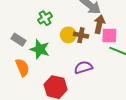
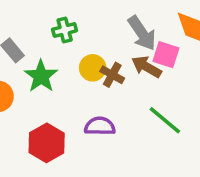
brown arrow: (99, 24) -> (146, 67), turned -90
pink square: (109, 35) -> (166, 55), moved

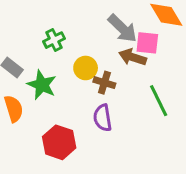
brown cross: (112, 75) -> (104, 83), moved
green line: (165, 120) -> (159, 101), turned 36
purple semicircle: (100, 126) -> (103, 118), turned -88

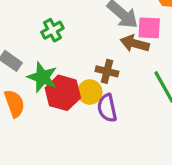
yellow circle: (86, 68) -> (90, 92), moved
red hexagon: (59, 142) -> (63, 93), moved

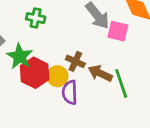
green cross: (52, 30) -> (36, 18), turned 30
brown arrow: (135, 43) -> (100, 73), moved

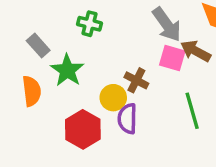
pink square: (118, 31) -> (172, 58), moved
red hexagon: (35, 73) -> (83, 129), moved
brown arrow: (100, 73) -> (196, 51), moved

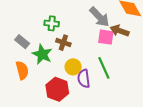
brown cross: (136, 80) -> (63, 43), moved
green line: (192, 111) -> (104, 68), moved

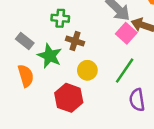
pink square: (106, 37) -> (126, 33), turned 35
green line: (104, 68) -> (125, 71), turned 60
purple semicircle: (84, 79) -> (137, 100), moved

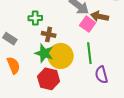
green star: (50, 56) -> (44, 53), moved
yellow circle: (87, 70) -> (61, 56), size x1.6
green line: (125, 71) -> (89, 53), turned -35

